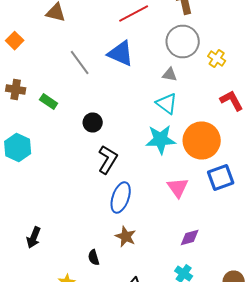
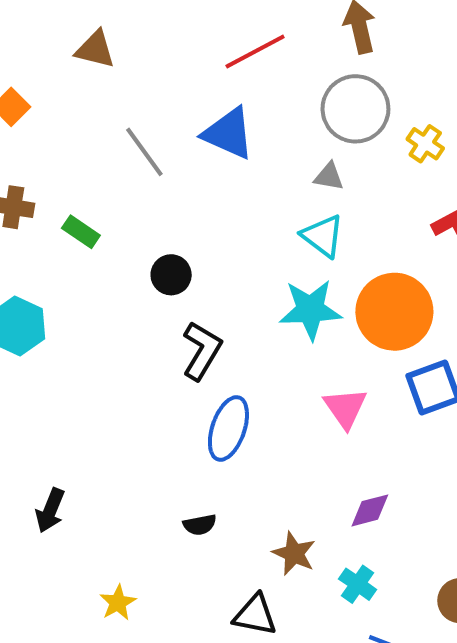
brown star: (126, 236) -> (294, 553), moved
black semicircle: (94, 258) -> (200, 525), moved, turned -84

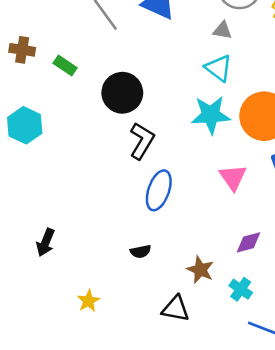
black circle: (171, 275) -> (122, 93), size x1.6

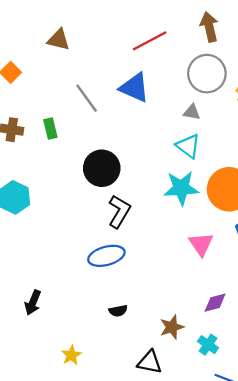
green rectangle: (65, 65) -> (50, 129), moved, turned 42
blue ellipse: (159, 190) -> (106, 256), moved, turned 56
brown star: (200, 270) -> (172, 327), turned 30

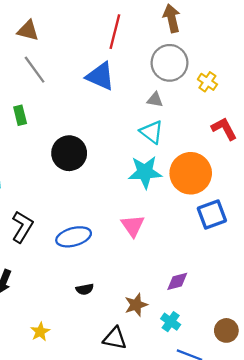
red line: (150, 41) -> (115, 32), turned -48
gray line: (87, 98) -> (35, 70), moved
black L-shape: (119, 211) -> (22, 227), moved
pink triangle: (201, 244) -> (133, 226), moved

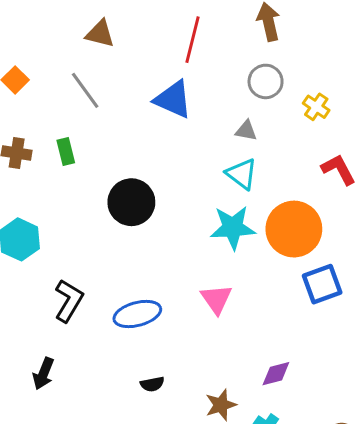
brown triangle: (28, 31) -> (100, 34), moved
gray circle: (169, 63) -> (266, 81), size x0.7

